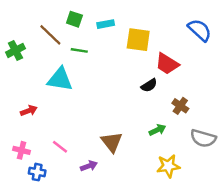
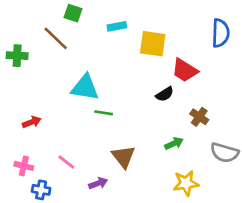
green square: (74, 19) -> (73, 13), moved
blue semicircle: (200, 30) -> (221, 33), turned 50
green cross: (15, 50) -> (17, 56), turned 30
green line: (79, 50) -> (104, 113), moved
cyan triangle: (60, 79) -> (85, 88), moved

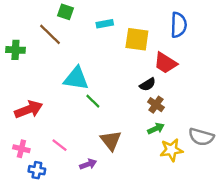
blue semicircle: (221, 33) -> (179, 25), moved
green line: (104, 113) -> (93, 101), turned 35
brown cross: (199, 117) -> (156, 105), moved
red arrow: (32, 122) -> (29, 109), size x1.6
yellow star: (186, 183) -> (171, 150), moved

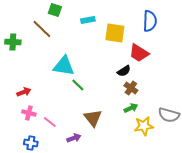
red arrow: (29, 109) -> (24, 92), size x0.6
pink cross: (21, 149) -> (29, 113), moved

